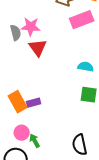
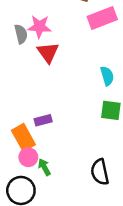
cyan semicircle: (86, 67) -> (107, 76), turned 63
orange rectangle: (18, 102) -> (23, 138), moved

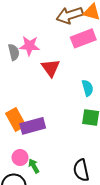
red triangle: (48, 53) -> (51, 68), moved
purple rectangle: (43, 120) -> (33, 126), size x1.6
orange rectangle: (23, 138) -> (16, 120), moved

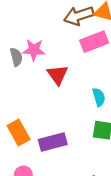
purple rectangle: (33, 126) -> (53, 142), moved

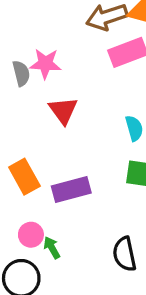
red triangle: (58, 75) -> (63, 110), moved

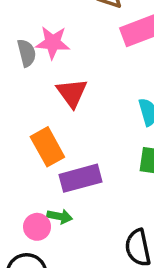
orange rectangle: (24, 177) -> (47, 147), moved
green arrow: (52, 248) -> (60, 216), moved, turned 130

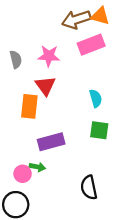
pink star: (53, 43) -> (49, 56), moved
orange rectangle: (47, 147) -> (29, 106), moved, turned 35

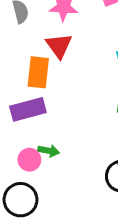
purple rectangle: (51, 142) -> (28, 109), moved

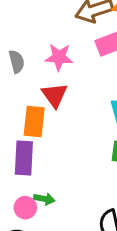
purple rectangle: (28, 109) -> (24, 158), turned -72

